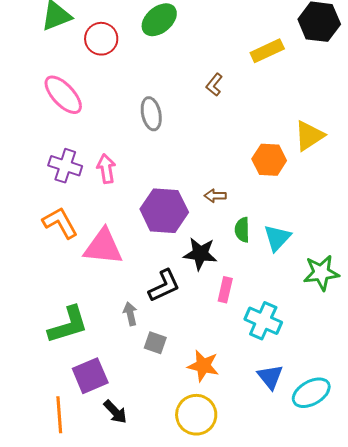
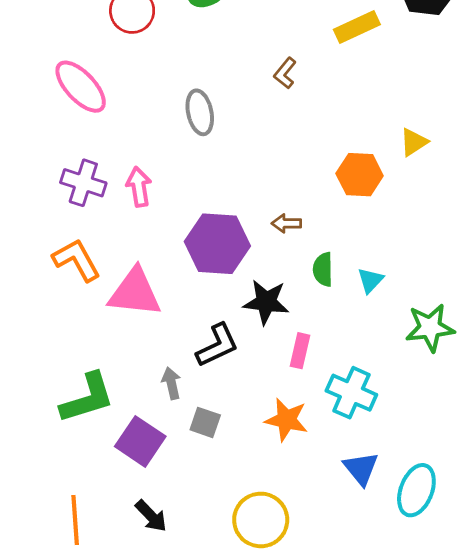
yellow triangle: (309, 136) -> (414, 142), size x0.7
cyan triangle: (277, 238) -> (370, 280), size x0.7
orange star: (203, 366) -> (286, 420), moved
purple square: (90, 376) -> (140, 441), moved, turned -33
cyan ellipse: (311, 393) -> (416, 490), turned -39

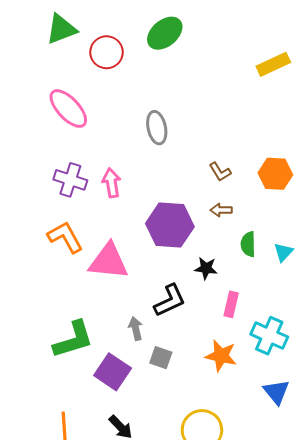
brown L-shape: (285, 73) -> (220, 172), moved, turned -70
black star: (266, 302) -> (206, 268), size x0.7

